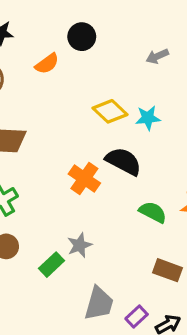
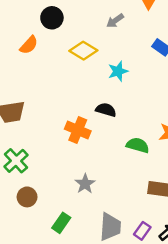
yellow diamond: (110, 111) -> (83, 51), moved
black semicircle: (123, 161) -> (106, 110), size x0.7
green rectangle: (51, 265) -> (61, 223), moved

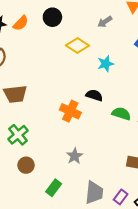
orange semicircle: (29, 45) -> (21, 23), moved
green semicircle: (138, 145) -> (121, 114), moved

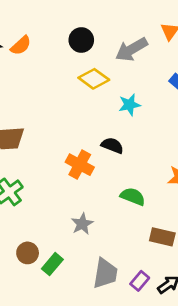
black circle: (52, 17) -> (81, 40), moved
gray arrow: (105, 22) -> (131, 49), size x1.6
green semicircle: (121, 114) -> (133, 196), moved
brown circle: (26, 165) -> (28, 253), moved

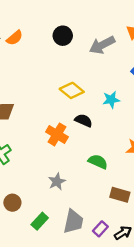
yellow diamond: (94, 79) -> (72, 90), moved
cyan star: (129, 105) -> (111, 100), moved
green rectangle: (52, 264) -> (40, 221), moved

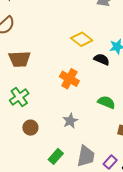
black semicircle: (84, 120) -> (102, 59), moved
brown circle: (12, 203) -> (30, 128), moved

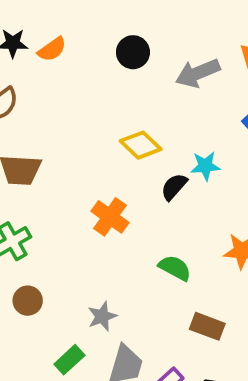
black semicircle: (102, 59) -> (174, 187), turned -77
gray star: (70, 121) -> (102, 316), moved

